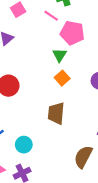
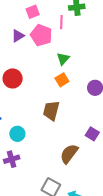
pink line: (51, 16) -> (61, 22), turned 48
pink pentagon: (72, 33) -> (41, 35), moved

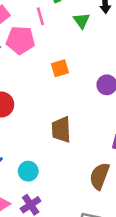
green triangle: (63, 59) -> (82, 21), moved
orange square: (62, 80) -> (60, 68), moved, turned 32

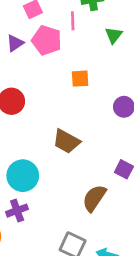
brown trapezoid: (61, 130) -> (66, 141), turned -72
cyan circle: (28, 171) -> (23, 176), size x1.5

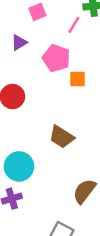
pink line: (73, 21) -> (74, 25), turned 30
pink pentagon: (47, 40) -> (56, 58), moved

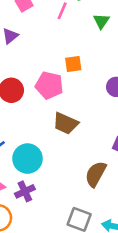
pink pentagon: (56, 58) -> (49, 85), moved

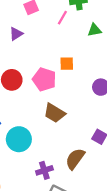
green triangle: (101, 21) -> (94, 30), turned 40
purple cross: (25, 191) -> (44, 170), moved

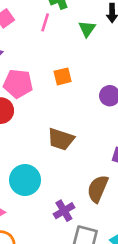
green triangle: (94, 30) -> (87, 29), turned -32
pink pentagon: (44, 79) -> (18, 84), moved

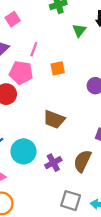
pink line: (45, 22) -> (34, 49), moved
purple cross: (64, 211) -> (53, 163), moved

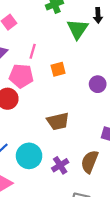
green triangle: (79, 30) -> (78, 29), size x1.5
brown trapezoid: (54, 119) -> (58, 121), turned -30

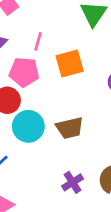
orange square: (58, 69) -> (70, 63), size x1.5
cyan circle: (29, 156) -> (28, 126), moved

